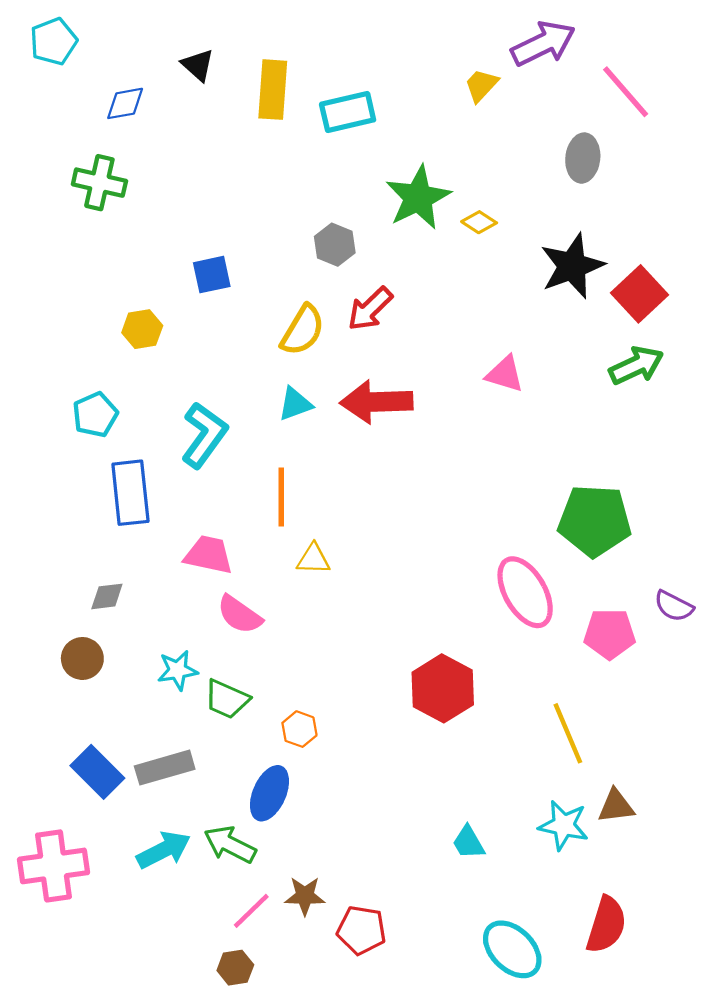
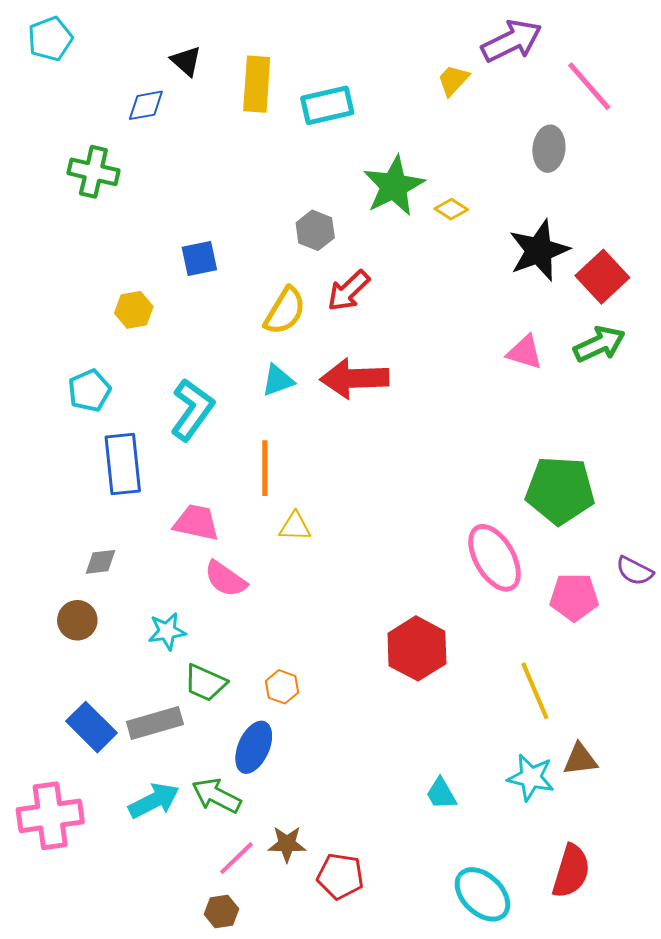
blue diamond: (125, 103) -> (146, 105), moved
pink triangle: (505, 374) -> (525, 352), moved
green trapezoid: (227, 699) -> (205, 683), moved

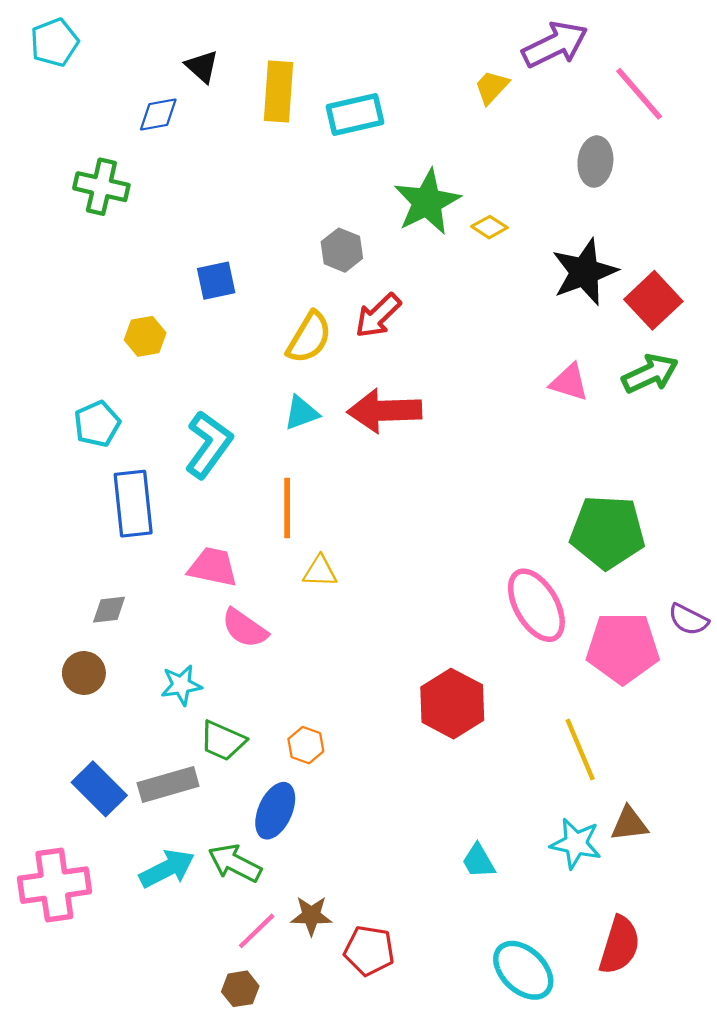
pink pentagon: (574, 597) -> (623, 648), size x1.4

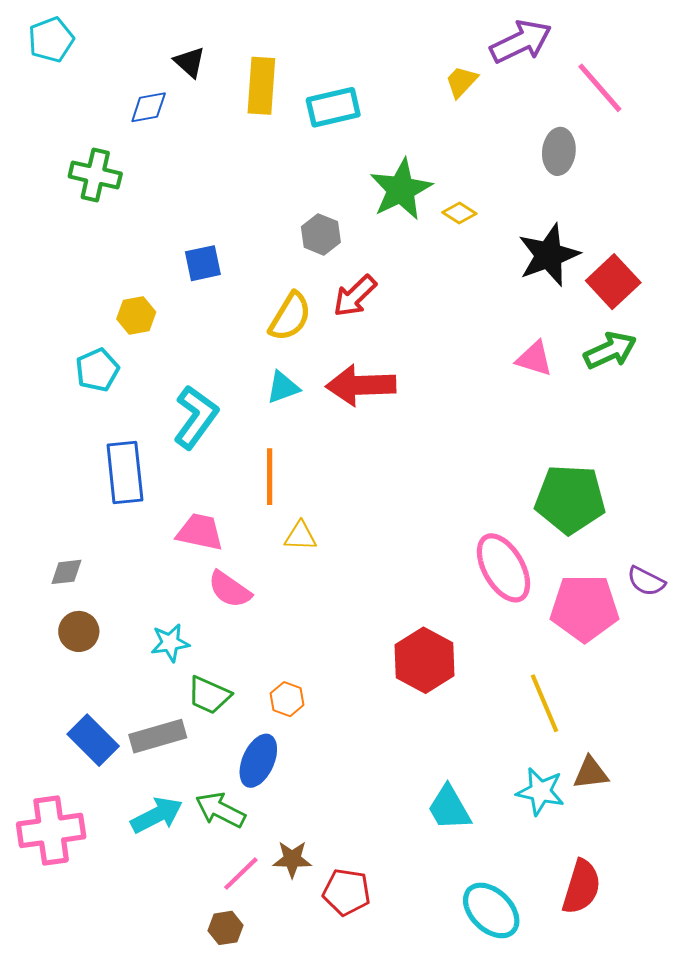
cyan pentagon: (97, 424) -> (97, 370), moved
gray diamond: (109, 610) -> (66, 572), moved
cyan trapezoid: (478, 861) -> (449, 808), size x1.4

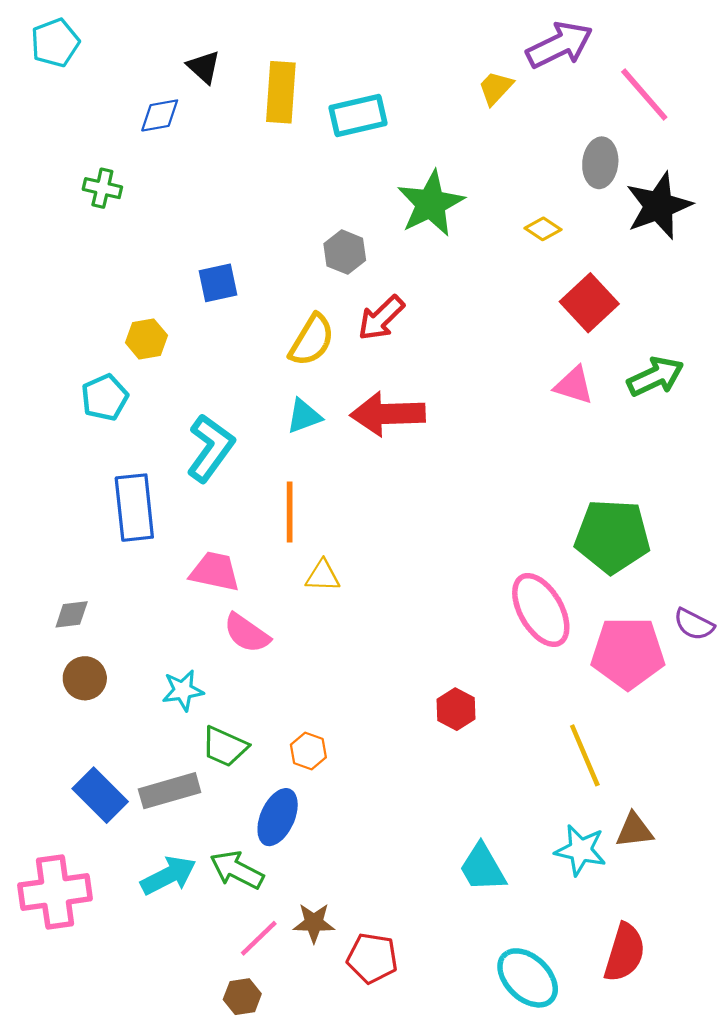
green cross: (95, 175) -> (102, 188), size x0.7
yellow diamond: (459, 213) -> (543, 229), moved
black star: (549, 255) -> (659, 206), moved
red square: (613, 282) -> (589, 303), moved
red hexagon: (424, 660) -> (456, 709), size x0.6

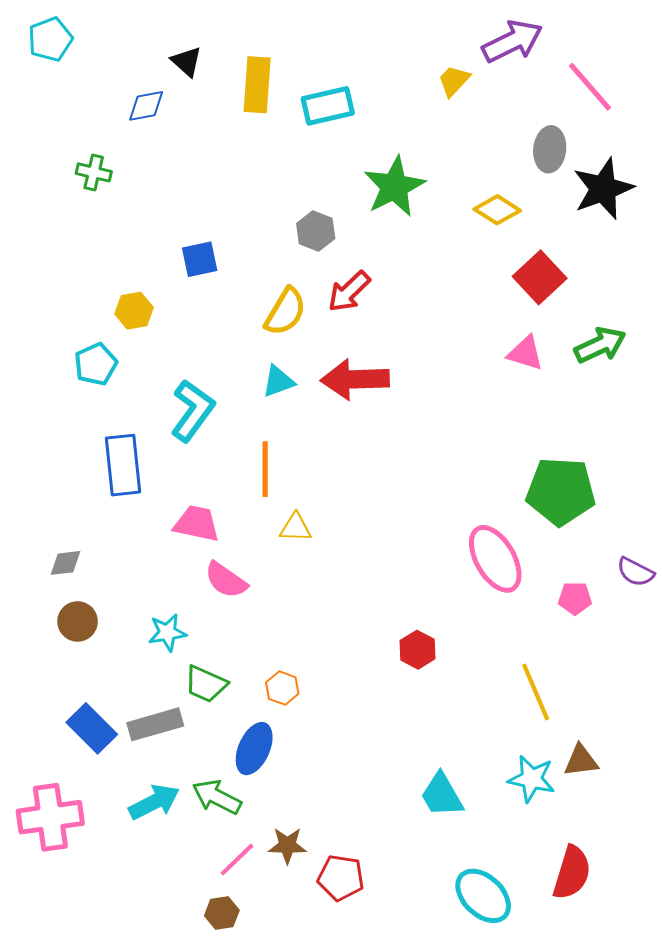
yellow diamond: (543, 229) -> (497, 210), size x1.4
pink pentagon: (628, 653) -> (575, 598), size x0.5

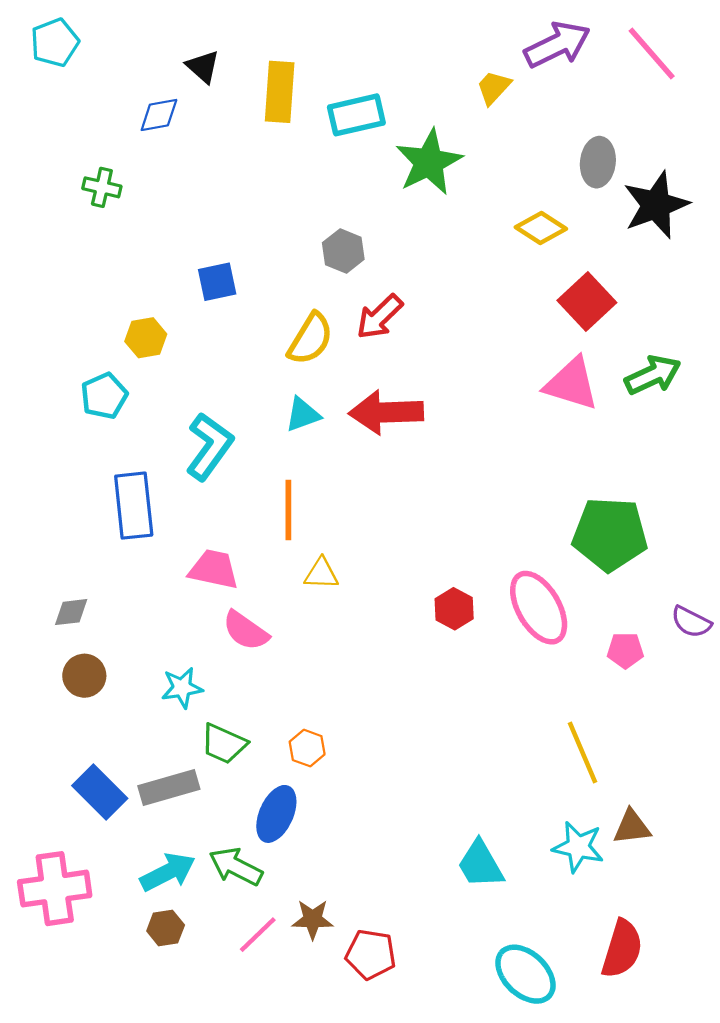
pink line: (590, 87) -> (652, 53), moved
green star: (394, 187) -> (429, 162), moved
pink triangle: (525, 353) -> (572, 384), size x1.4
red hexagon: (418, 650) -> (454, 609), moved
brown hexagon: (222, 913) -> (166, 928), moved

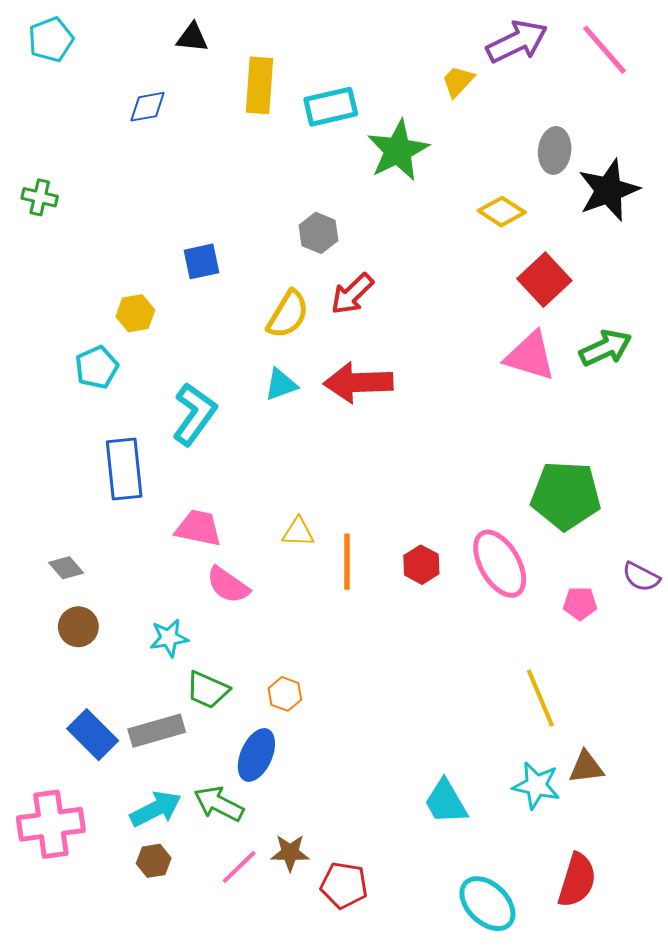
black triangle: (203, 67) -> (192, 38), moved, turned -36
green cross: (102, 187) -> (40, 197), moved
orange line: (288, 510) -> (347, 562), moved
gray diamond: (71, 612) -> (66, 568), turned 56

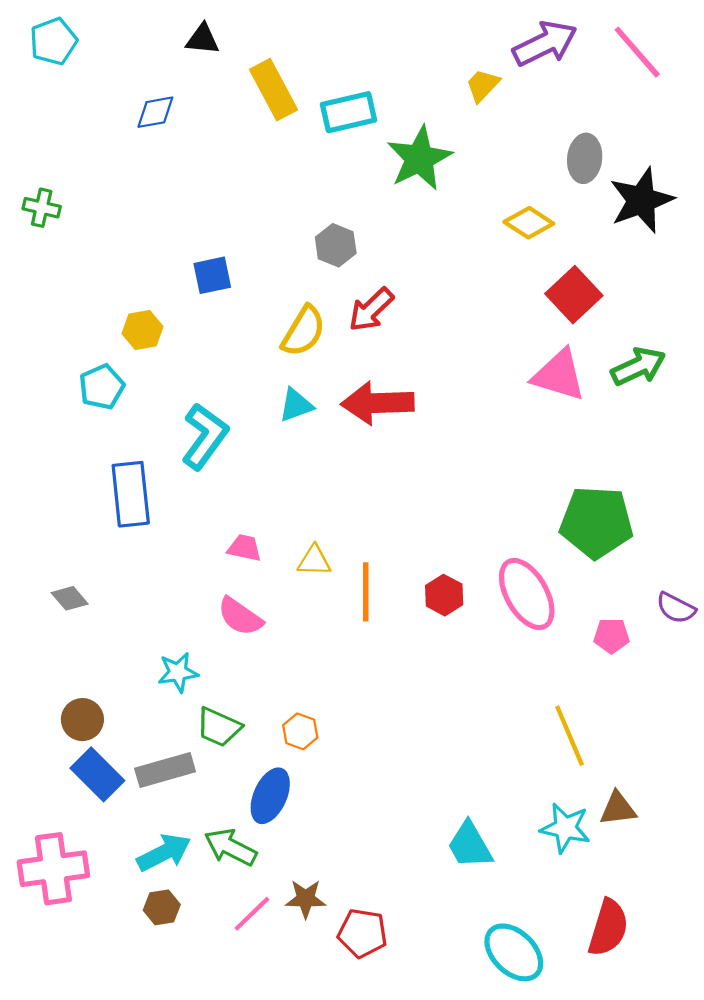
yellow rectangle: (259, 85) -> (273, 90), turned -32
pink trapezoid: (198, 528) -> (244, 548), moved, size x0.7
brown circle: (78, 627) -> (82, 720), moved

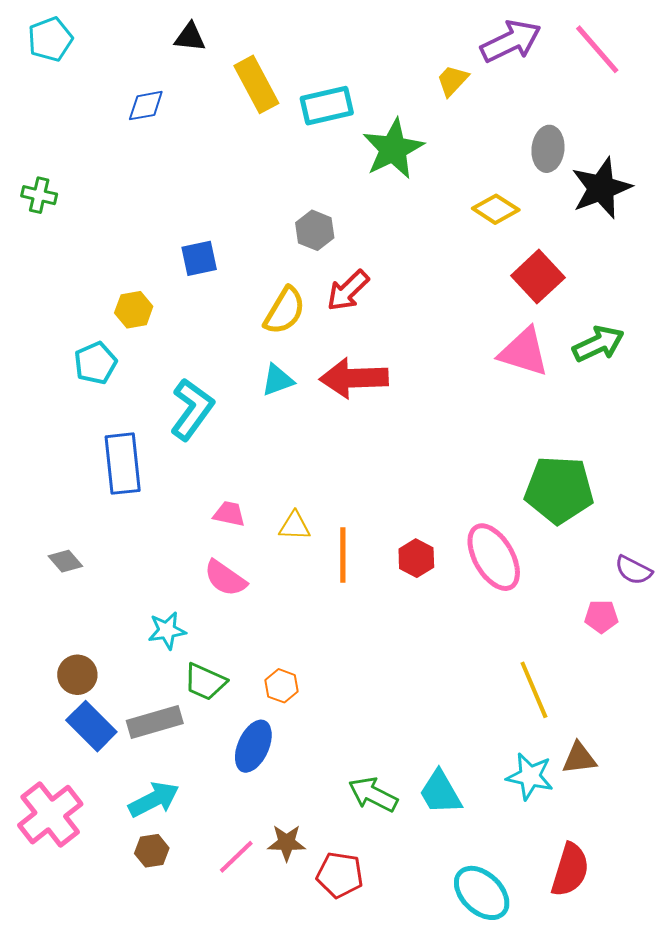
pink pentagon: (611, 636) -> (601, 616), moved
green arrow: (231, 847) -> (373, 794), moved
pink cross: (53, 869) -> (50, 815), turned -30

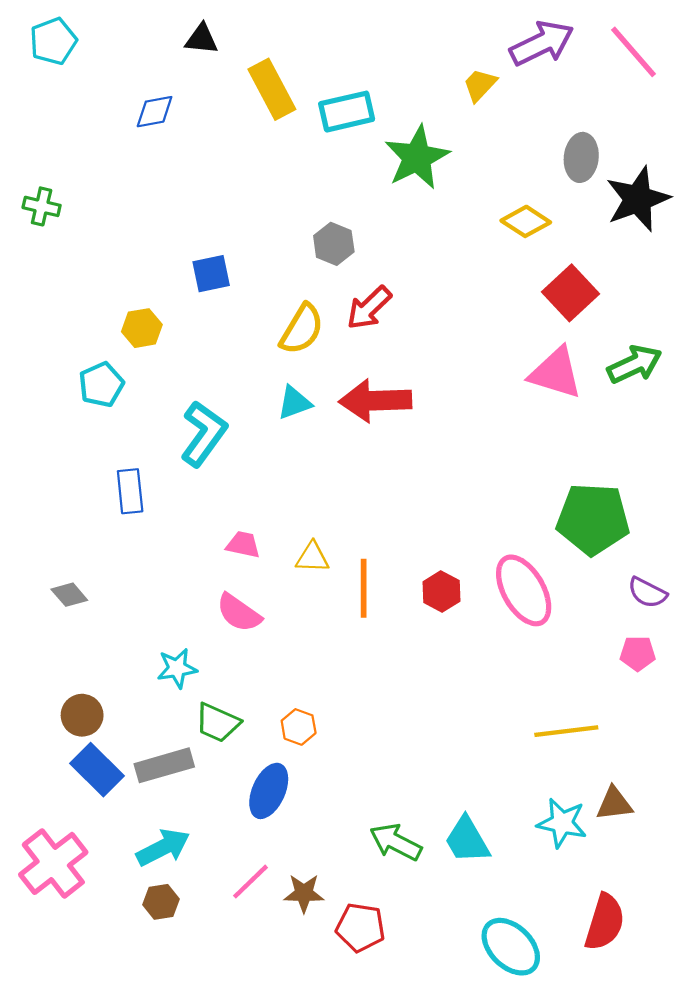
blue rectangle: (123, 464) -> (130, 491), size x0.7
purple semicircle: (633, 570) -> (647, 593), moved
yellow line: (534, 690) -> (566, 731), turned -74
pink line: (236, 857) -> (251, 882), moved

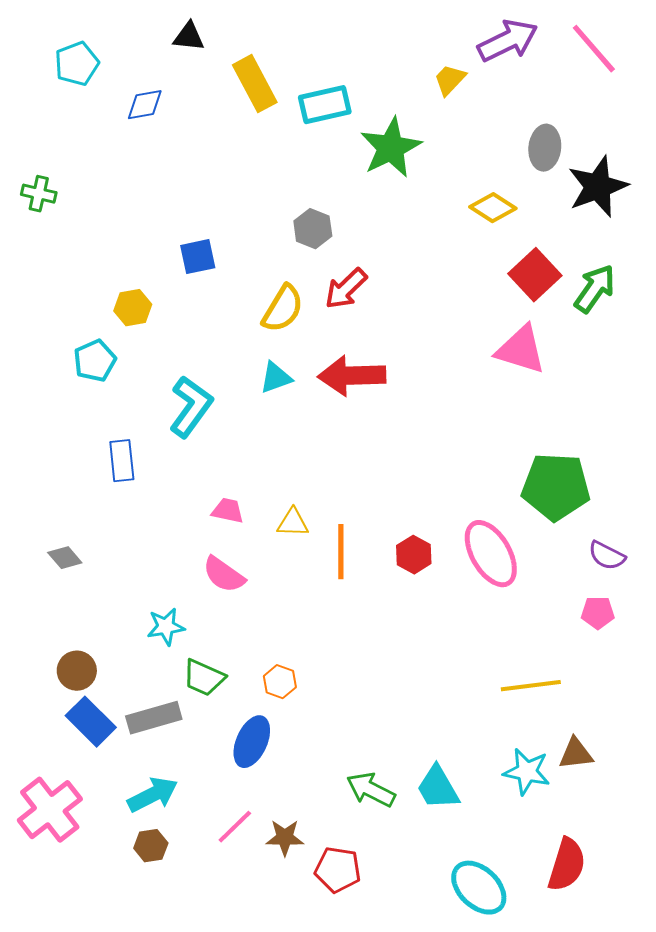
cyan pentagon: (53, 41) -> (77, 64), moved
green arrow: (635, 364) -> (595, 289), moved, turned -30

